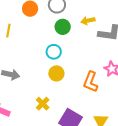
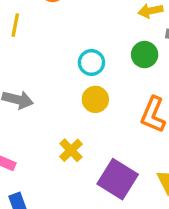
green circle: (63, 27) -> (145, 55), moved

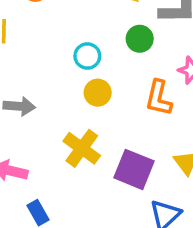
yellow cross: (71, 150) -> (82, 148), size x1.5

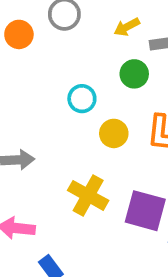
yellow circle: (98, 93) -> (114, 133), moved

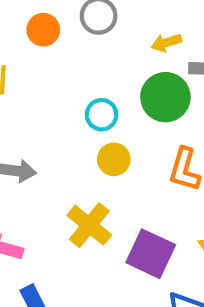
green circle: (134, 74) -> (165, 97), size x1.5
yellow circle: (114, 133) -> (114, 159), moved

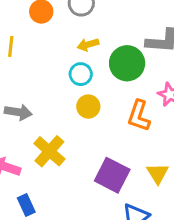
yellow arrow: (166, 43) -> (88, 45), moved
yellow cross: (89, 225) -> (49, 151), moved

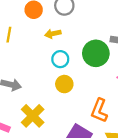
yellow arrow: (88, 45) -> (53, 34), moved
orange L-shape: (139, 116) -> (99, 111), moved

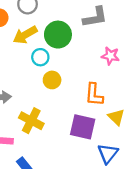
yellow arrow: (53, 34) -> (25, 35), size x1.5
green circle: (96, 53) -> (58, 35), moved

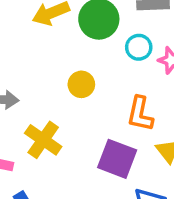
cyan circle: (40, 57) -> (139, 47), moved

